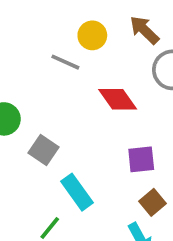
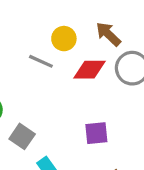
red diamond: (118, 99) -> (90, 70), moved, turned -56
purple square: (141, 159) -> (96, 133), moved

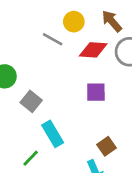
purple square: (96, 133) -> (96, 92), moved

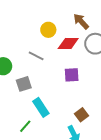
yellow circle: (74, 22) -> (48, 30), moved
gray line: (53, 39) -> (36, 56), moved
gray square: (31, 101) -> (24, 84), turned 35

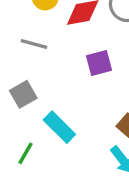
green line: (25, 126) -> (25, 153), moved

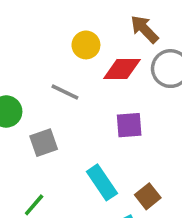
cyan rectangle: (59, 127) -> (102, 182), moved

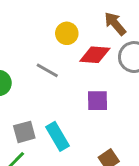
gray square: (44, 143) -> (24, 132), moved
cyan rectangle: (102, 182) -> (57, 136), moved

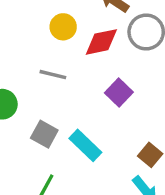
purple square: (97, 101) -> (119, 93), turned -30
gray square: (24, 132) -> (44, 134), moved, turned -30

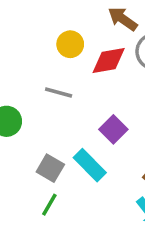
purple square: (119, 93) -> (113, 129), moved
gray square: (44, 134) -> (50, 168), moved

